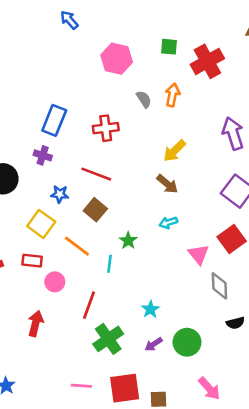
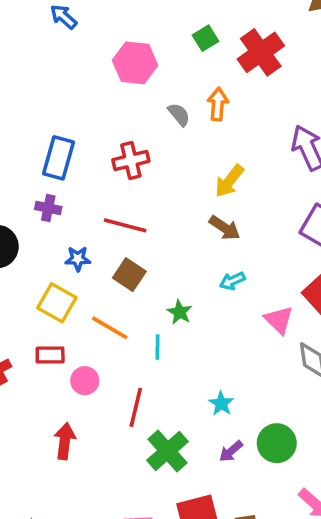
green square: (169, 47) -> (205, 38), turned -30

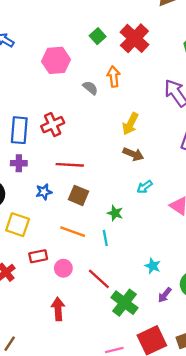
red cross: (131, 160) -> (53, 125), moved
yellow square: (57, 303) -> (18, 225), moved
red line: (136, 407) -> (99, 279), turned -50

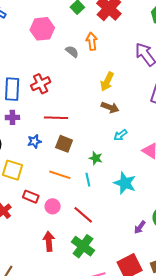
red rectangle: (38, 256) -> (31, 197), turned 35
cyan star: (153, 266) -> (125, 183), moved, size x1.6
green cross: (124, 303) -> (83, 246), moved

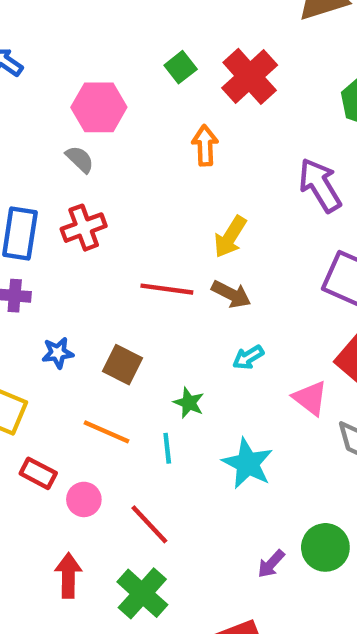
gray semicircle: (72, 52) -> (80, 159), moved
red line: (56, 118) -> (167, 289), moved

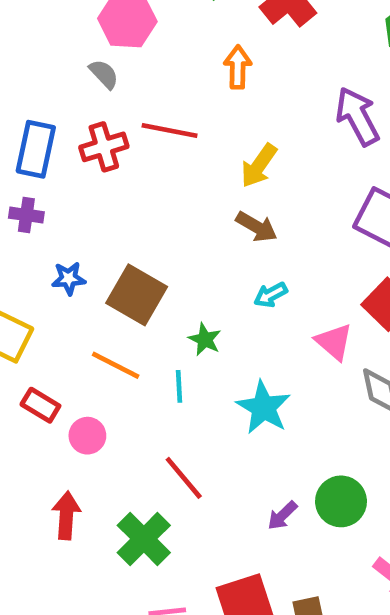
red line: (167, 289) -> (170, 130), moved
brown square: (123, 365) -> (137, 295), size x1.4
red line: (149, 524) -> (184, 478), moved

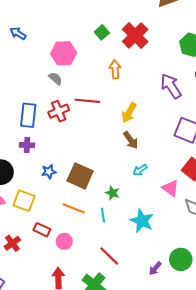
brown arrow: (256, 227) -> (131, 140), turned 30

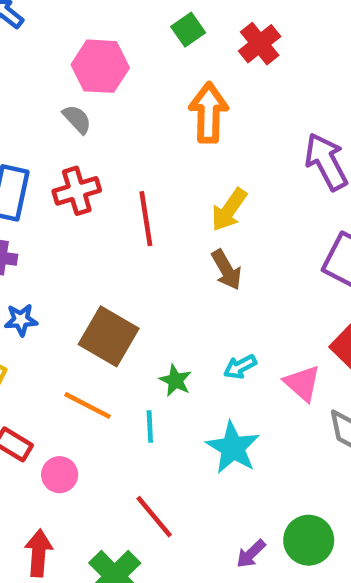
red cross: (135, 35) -> (260, 44), size x0.7
orange arrow: (115, 69) -> (209, 113), size x1.4
red line: (87, 101) -> (146, 219), moved, turned 70
cyan arrow: (140, 170) -> (240, 367), moved
blue star: (49, 172) -> (21, 320), moved

